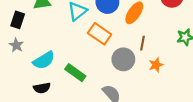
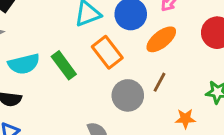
orange star: (156, 65) -> (185, 119), moved
green rectangle: (75, 73) -> (64, 65), moved

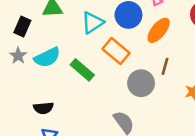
cyan semicircle: (24, 64) -> (47, 57), moved

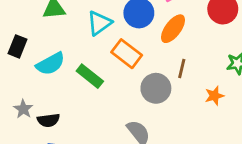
black rectangle: (22, 26) -> (18, 46), moved
gray star: (18, 56) -> (23, 109), moved

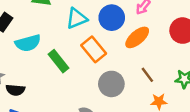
brown line: (182, 68) -> (147, 75), moved, turned -63

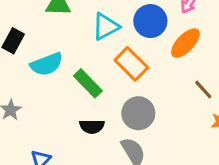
gray circle: (111, 84) -> (138, 113), moved
black semicircle: (15, 90) -> (92, 126), moved

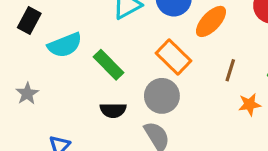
orange rectangle: (131, 64) -> (173, 57), moved
brown line: (203, 90) -> (230, 70), turned 60

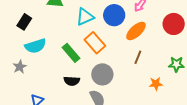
cyan semicircle: (65, 45) -> (35, 46), moved
orange rectangle: (173, 57) -> (95, 43), moved
brown line: (230, 70) -> (138, 57), moved

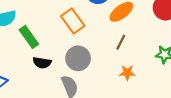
green rectangle: (71, 53) -> (29, 37), moved
orange star: (156, 84) -> (127, 73), moved

